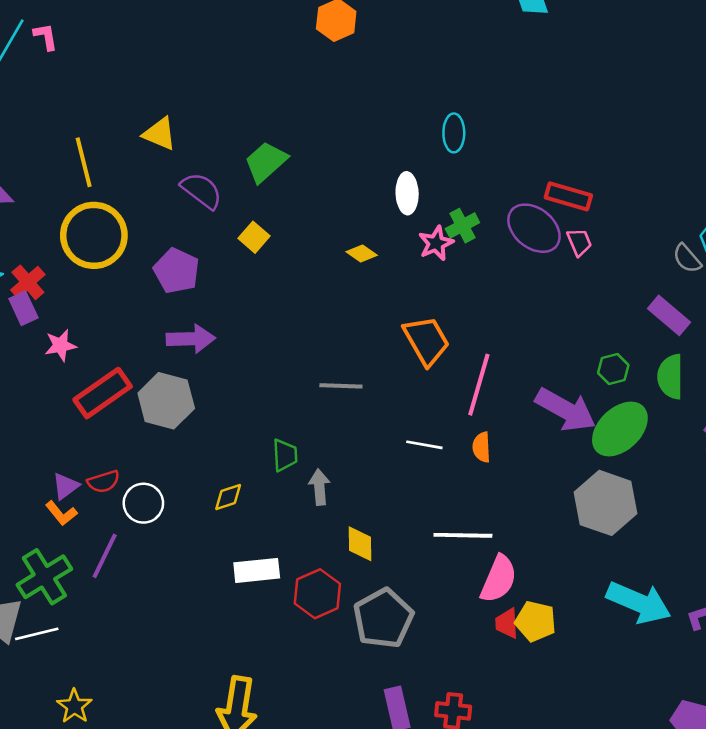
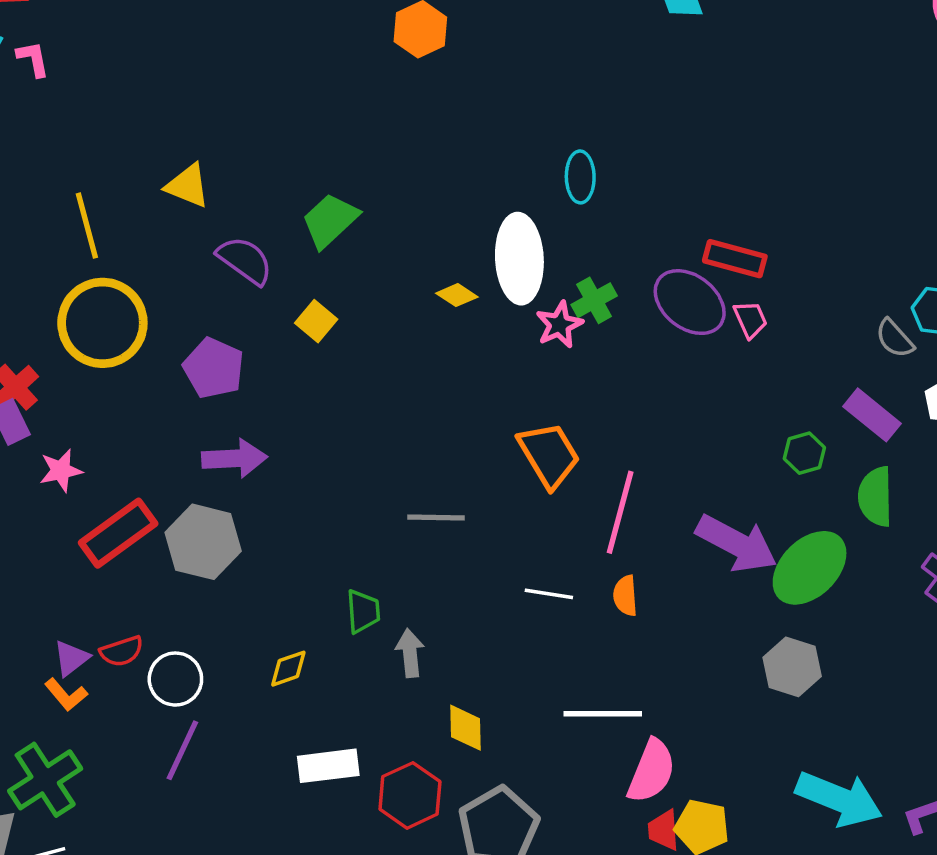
white ellipse: (407, 193) -> (519, 259), size x1.6
yellow diamond: (362, 254) -> (457, 295), moved
green hexagon: (613, 369) -> (804, 453), moved
gray hexagon: (605, 503) -> (792, 667), size x0.7
purple line: (105, 556) -> (182, 750), moved

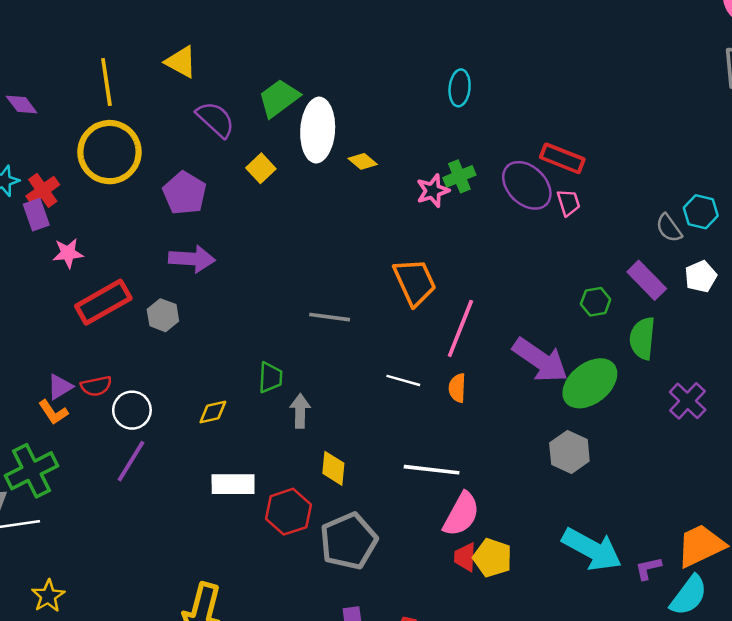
white ellipse: (519, 259) -> (318, 130), moved
gray hexagon: (203, 542) -> (163, 315), size x0.6

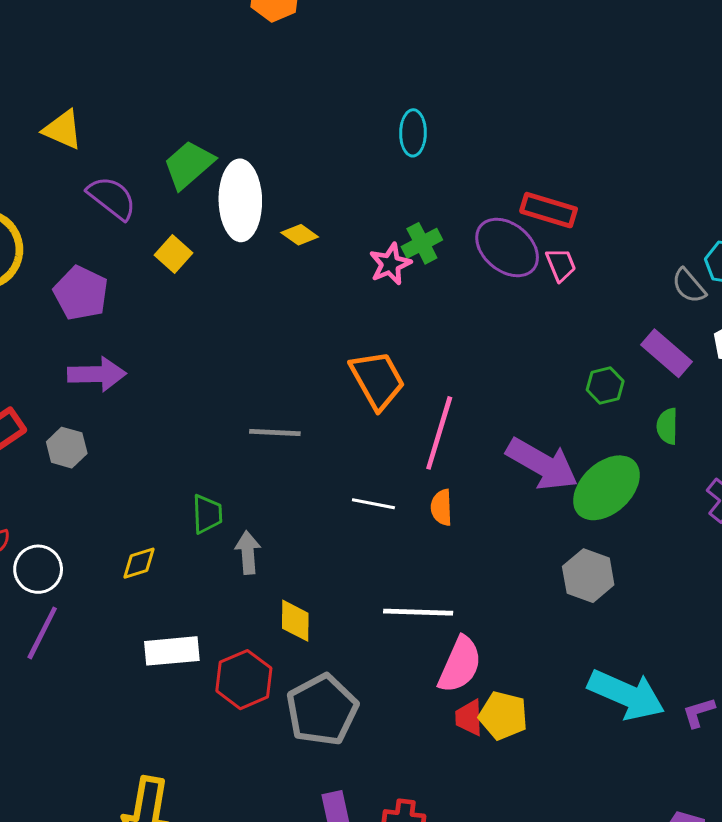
green semicircle: (642, 338) -> (667, 426), size x0.7

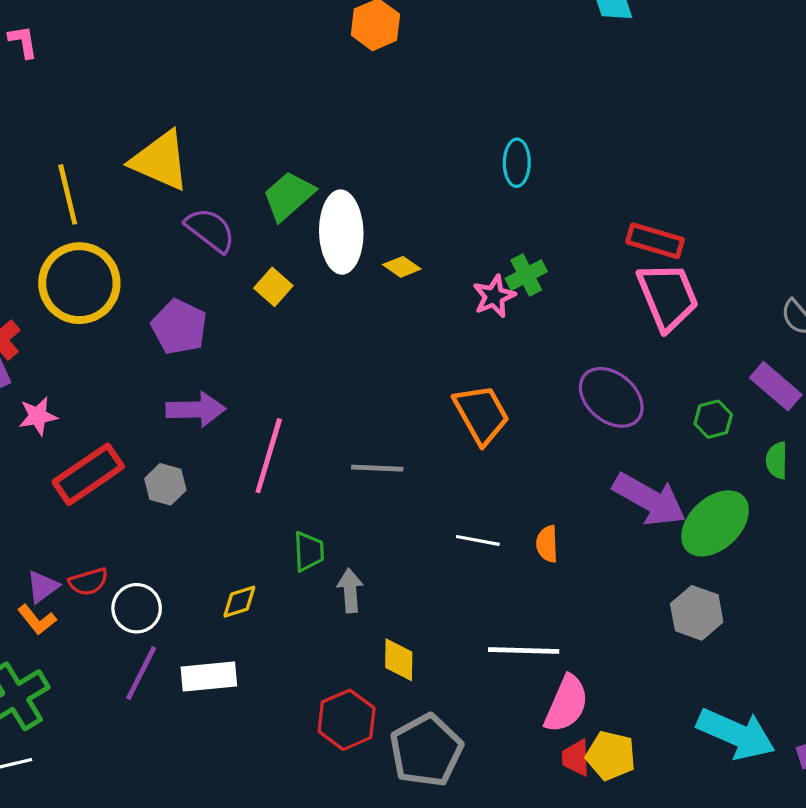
yellow triangle: (63, 130) -> (160, 161), size x1.5
purple ellipse: (507, 247) -> (611, 397), moved
pink trapezoid: (561, 265) -> (668, 296), size x2.0
pink line: (439, 433) -> (269, 456), moved
white rectangle: (172, 651) -> (209, 677), moved

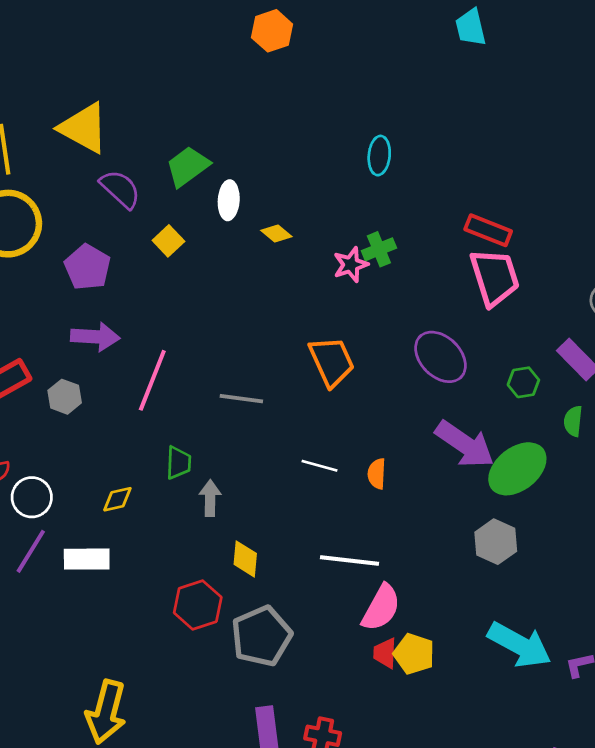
white ellipse: (341, 232) -> (229, 200), size x0.6

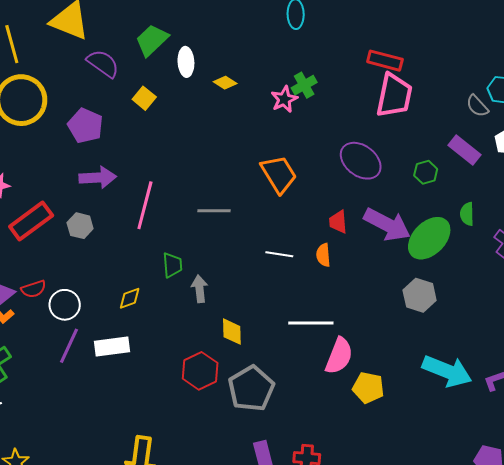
pink trapezoid: (495, 277) -> (394, 95), turned 36
green semicircle: (573, 421) -> (467, 214), moved
red trapezoid: (385, 653) -> (338, 222), moved

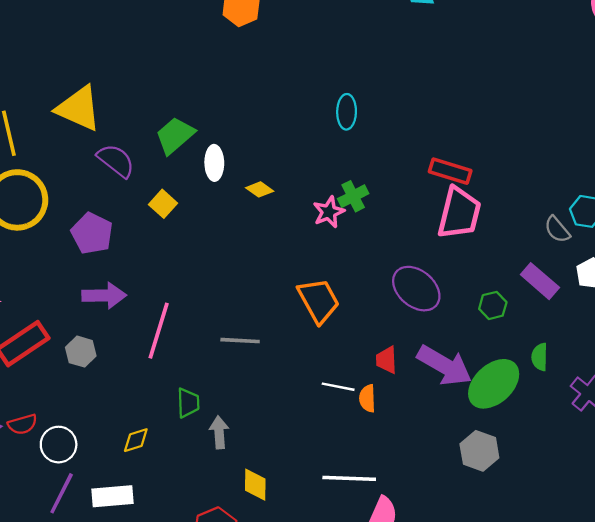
white line: (279, 254) -> (338, 387), moved

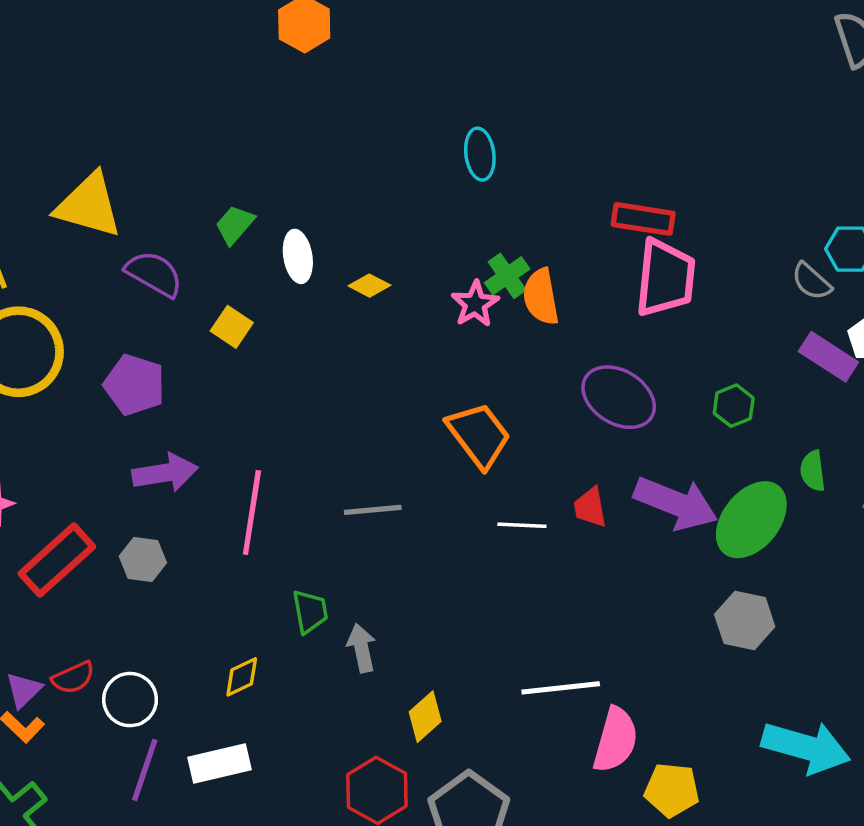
green trapezoid: (175, 135) -> (235, 225), size x0.7
purple rectangle: (540, 281) -> (828, 357), moved
white line: (338, 387) -> (522, 525), moved
orange semicircle: (367, 398) -> (541, 297), moved, size x1.4
yellow diamond: (255, 485) -> (425, 717), turned 56

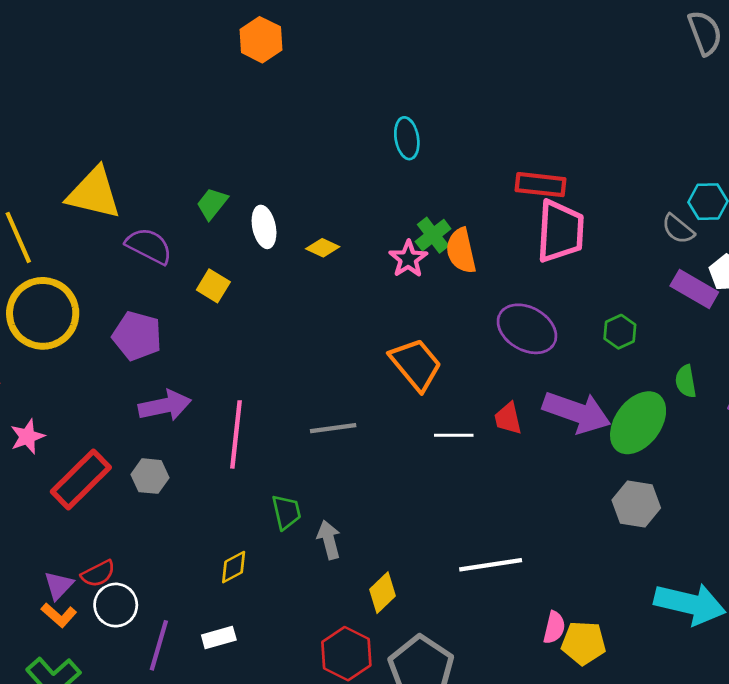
white circle: (130, 700) -> (116, 605), moved
pink semicircle: (615, 740) -> (554, 627), moved, size x0.6
white rectangle: (220, 764) -> (219, 638), size x0.7

